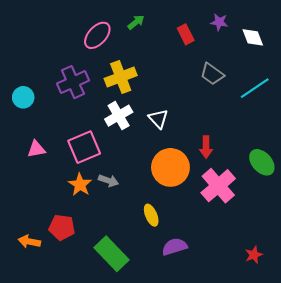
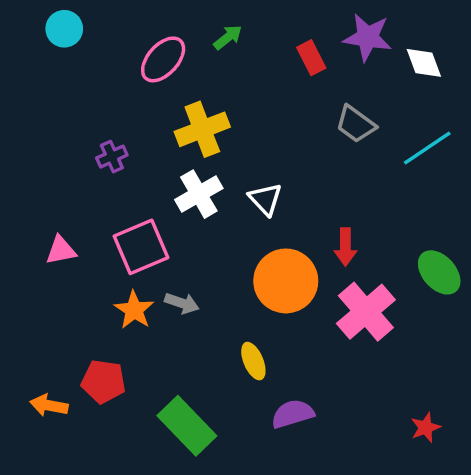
purple star: (219, 22) -> (368, 37), size x1.6
purple cross: (73, 82) -> (112, 157), moved, size x0.6
cyan circle: (23, 97) -> (64, 29), moved

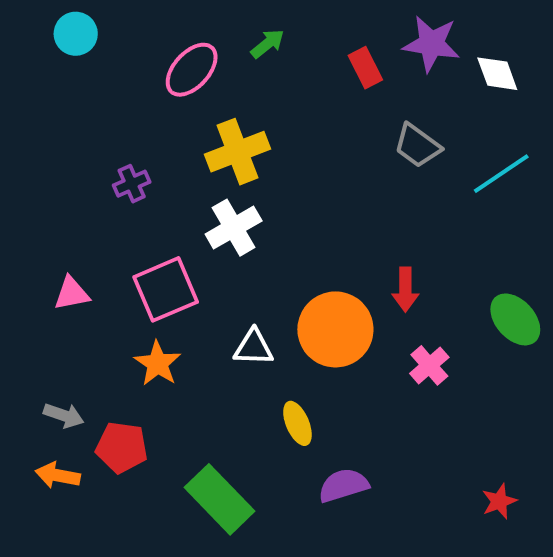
white triangle: (265, 199) -> (254, 347), moved, turned -45
gray arrow: (182, 303) -> (64, 415), moved
pink cross: (366, 312) -> (429, 365), size x0.6

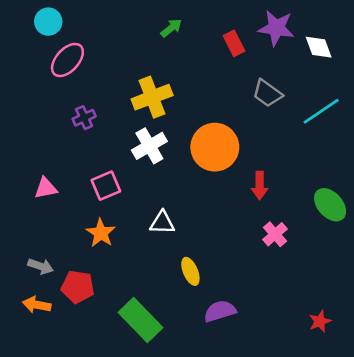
pink ellipse: (192, 70) -> (67, 60), moved
pink square: (166, 289) -> (106, 186), size x0.7
orange circle: (335, 329) -> (215, 147), moved

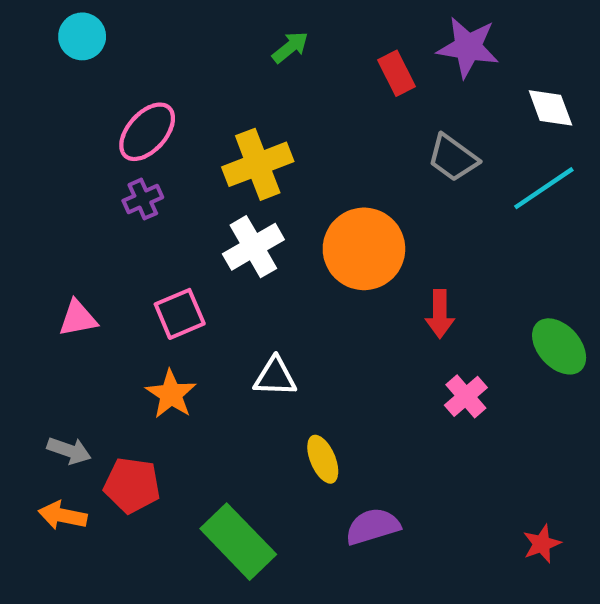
white diamond: (319, 47) -> (550, 108), moved
pink ellipse: (67, 60) -> (147, 132), moved

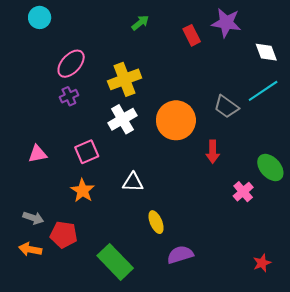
gray trapezoid: (453, 158) -> (226, 107), moved
pink cross: (466, 396) -> (243, 192), moved

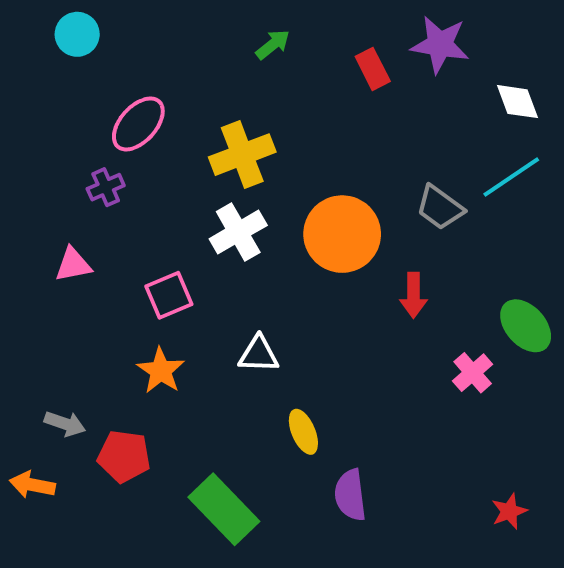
purple cross: (69, 96) -> (106, 187), moved
pink triangle: (37, 154) -> (73, 265), moved
orange arrow: (30, 249) -> (32, 485), moved
purple semicircle: (180, 255) -> (350, 495), turned -80

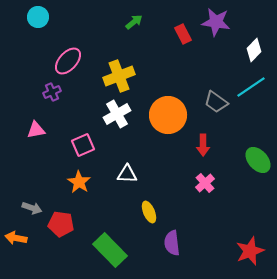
white diamond: (517, 102) -> (254, 50), turned 65
pink cross: (473, 373) -> (205, 183), moved
red star: (509, 511) -> (250, 251), size x1.6

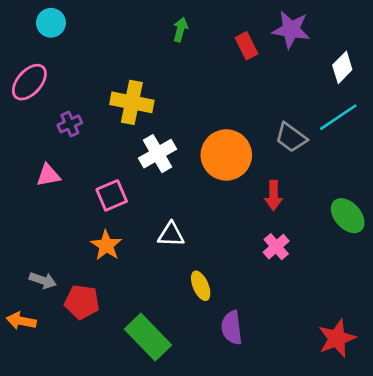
green arrow: (134, 22) -> (180, 30), turned -36
pink ellipse: (68, 61) -> (29, 82), moved
yellow cross: (119, 76) -> (132, 102), moved, turned 32

